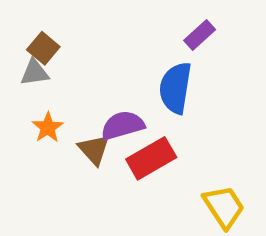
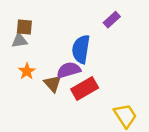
brown square: (43, 48) -> (24, 27), turned -35
blue semicircle: (175, 88) -> (81, 49), moved

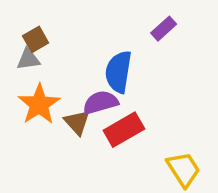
brown square: (24, 27) -> (36, 39), turned -35
orange star: (27, 71) -> (39, 104), size x1.6

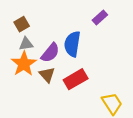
gray triangle: (28, 59) -> (26, 44), moved
purple semicircle: (100, 102) -> (50, 53), moved, turned 145

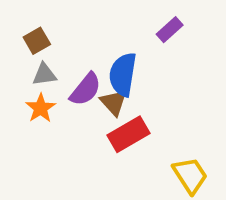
orange star: (24, 64) -> (41, 108), size x0.7
brown triangle: (47, 75) -> (114, 102), moved

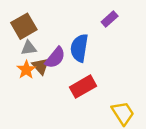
brown square: (37, 41) -> (24, 26), size x1.5
brown triangle: (114, 102) -> (41, 66), moved

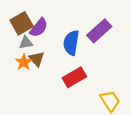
purple rectangle: (110, 19) -> (99, 31), moved, size x1.6
purple semicircle: (55, 58) -> (39, 28), moved

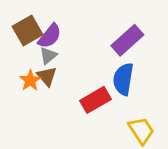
gray triangle: (26, 43) -> (48, 56), moved, turned -32
blue semicircle: (71, 43) -> (123, 79), moved

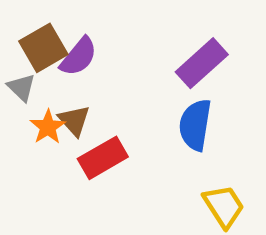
gray triangle: (48, 56) -> (21, 87), moved, turned -36
red rectangle: (95, 100) -> (103, 158), moved

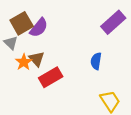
purple rectangle: (202, 63) -> (113, 22), moved
blue semicircle: (195, 125) -> (96, 61), size x0.7

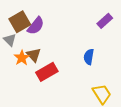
purple rectangle: (113, 22) -> (105, 21), size x0.7

